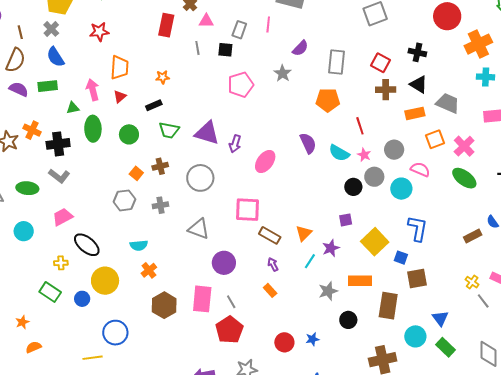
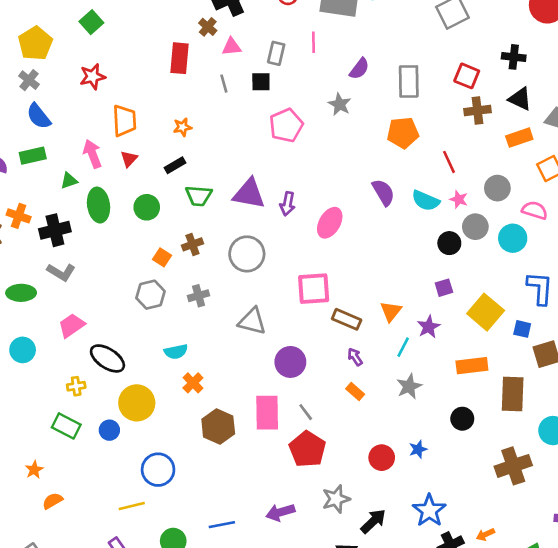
gray star: (328, 291) -> (409, 386), moved

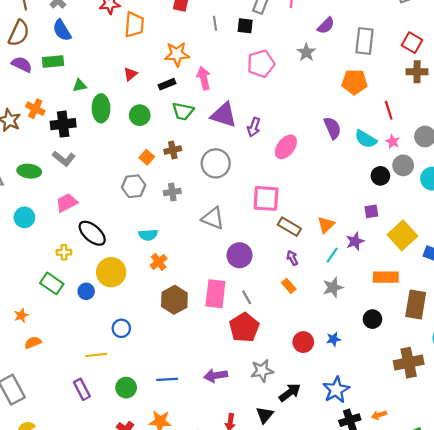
orange trapezoid: (124, 121) -> (134, 25), moved
orange star: (182, 127) -> (177, 54), size x1.6
pink arrow: (92, 154) -> (204, 78), moved
blue circle: (158, 470) -> (121, 328), size x0.7

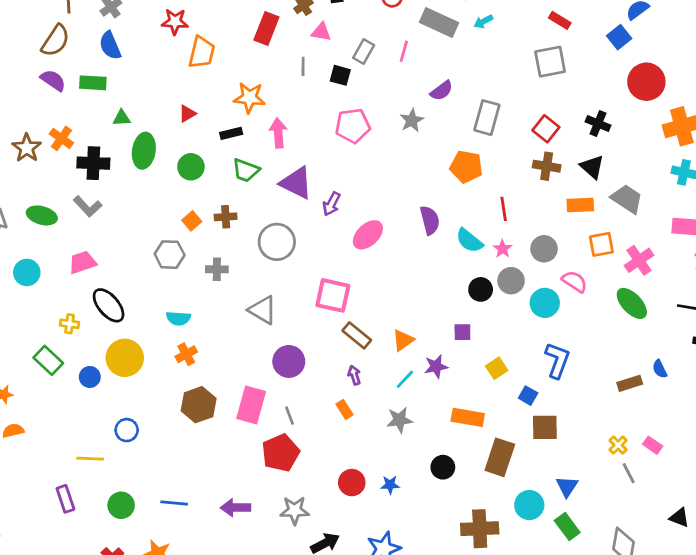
yellow square: (402, 235) -> (497, 368), size x0.6

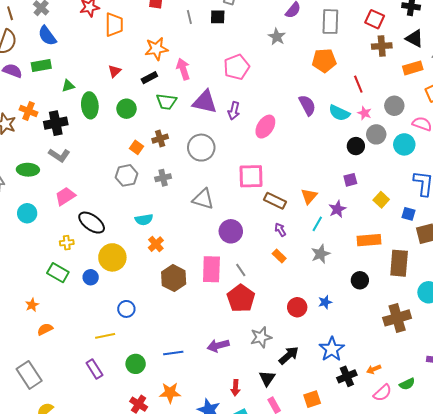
pink pentagon: (353, 126) -> (237, 67), moved

